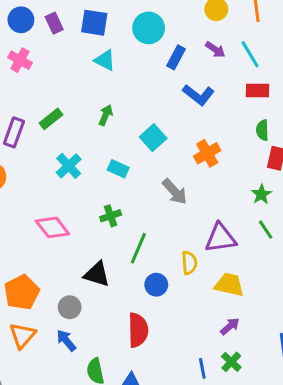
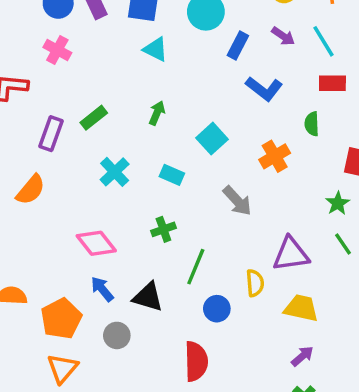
green semicircle: (262, 130) -> (312, 124), moved
blue arrow: (66, 340) -> (102, 289), moved

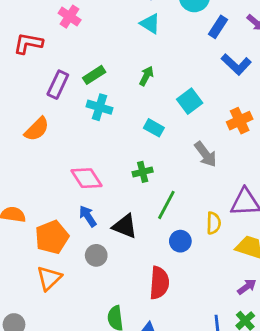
cyan cross: (115, 172) -> (99, 107), moved, turned -35

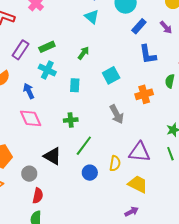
blue L-shape: (236, 64) -> (148, 54), turned 30
cyan rectangle: (154, 128) -> (75, 85), moved, turned 56
blue arrow: (88, 216) -> (29, 91), moved
red semicircle: (159, 283) -> (38, 196), moved, size x0.7

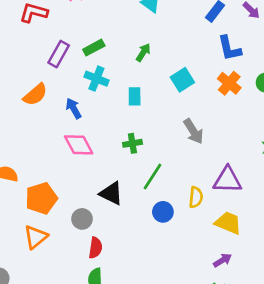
orange cross: (144, 94) -> (229, 83), moved, turned -30

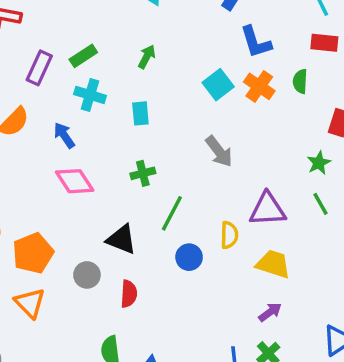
cyan square: (182, 80) -> (218, 85), moved
orange triangle: (36, 237) -> (30, 303), turned -30
red semicircle: (95, 248) -> (129, 294), moved

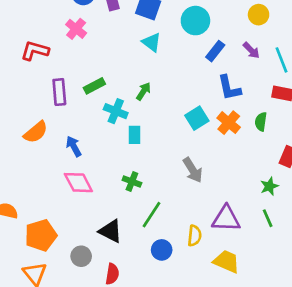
purple rectangle: (39, 68) -> (59, 92), turned -35
cyan cross: (90, 95) -> (116, 111), moved
green cross: (143, 173) -> (132, 181), turned 30

